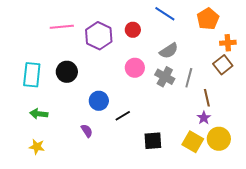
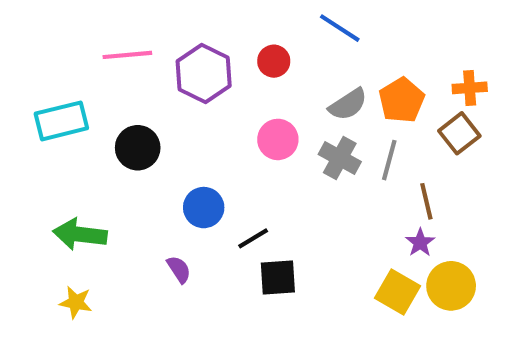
orange pentagon: (208, 19) -> (402, 100), moved
cyan rectangle: (32, 75) -> (61, 121), moved, turned 70
green arrow: (39, 114) -> (80, 234), size x1.4
black square: (153, 141) -> (278, 278), moved

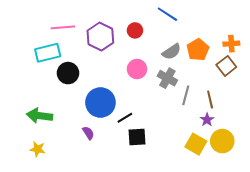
cyan rectangle: (61, 121) -> (48, 53), moved
gray line: (389, 160) -> (186, 95), moved
blue circle: (204, 208) -> (100, 102), size x1.5

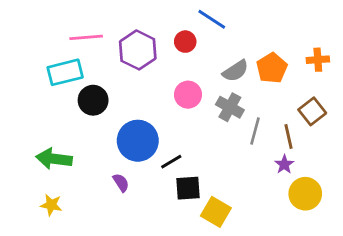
blue line: (167, 14) -> (212, 19), moved
brown square: (226, 66) -> (312, 111), moved
yellow square: (196, 144) -> (216, 212), moved

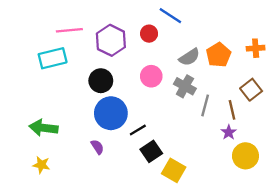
black circle: (93, 100) -> (101, 81), moved
black square: (188, 188) -> (151, 151), turned -30

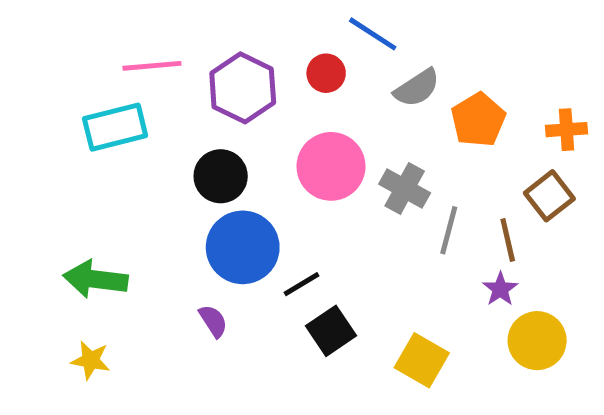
orange cross: (256, 48) -> (567, 130), moved
gray semicircle: (189, 57) -> (417, 88), moved
pink circle: (151, 76) -> (331, 166), size x1.4
yellow square: (174, 170) -> (422, 360), moved

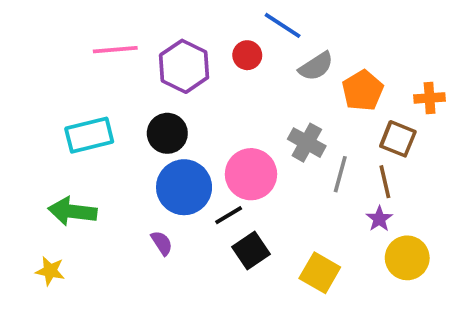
cyan rectangle: (115, 127) -> (89, 135), moved
pink circle: (331, 166) -> (251, 174), moved
brown square: (549, 196) -> (398, 139), moved, turned -30
yellow star: (91, 360) -> (50, 271), moved

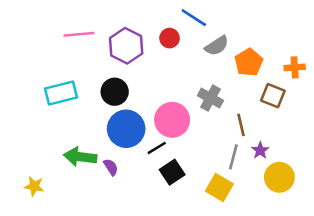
gray line: (340, 174) -> (233, 157), moved
brown line: (385, 182) -> (241, 125), moved
green arrow: (72, 211) -> (80, 157), moved

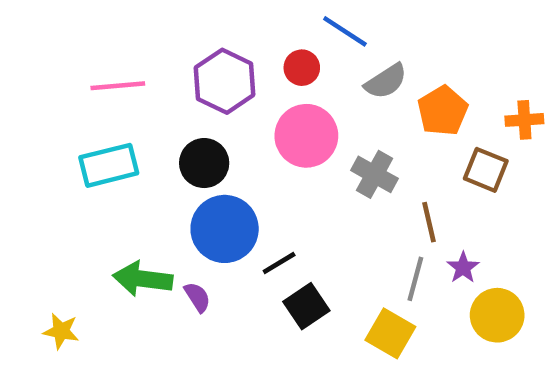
pink line: (79, 34) -> (118, 86), moved
pink circle: (172, 120) -> (306, 136), moved

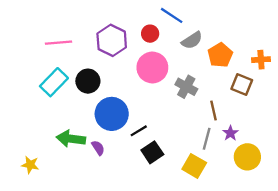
black circle: (204, 163) -> (88, 81), moved
cyan rectangle: (109, 165) -> (54, 82), turned -32

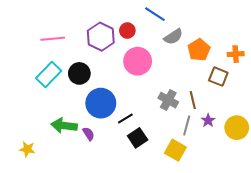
red circle: (150, 34) -> (127, 31), moved
gray cross: (186, 87) -> (168, 100), moved
yellow circle: (247, 157) -> (237, 128), moved

